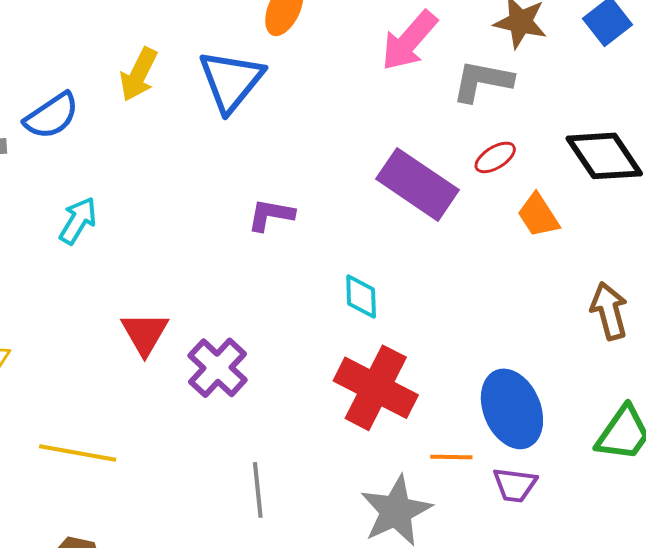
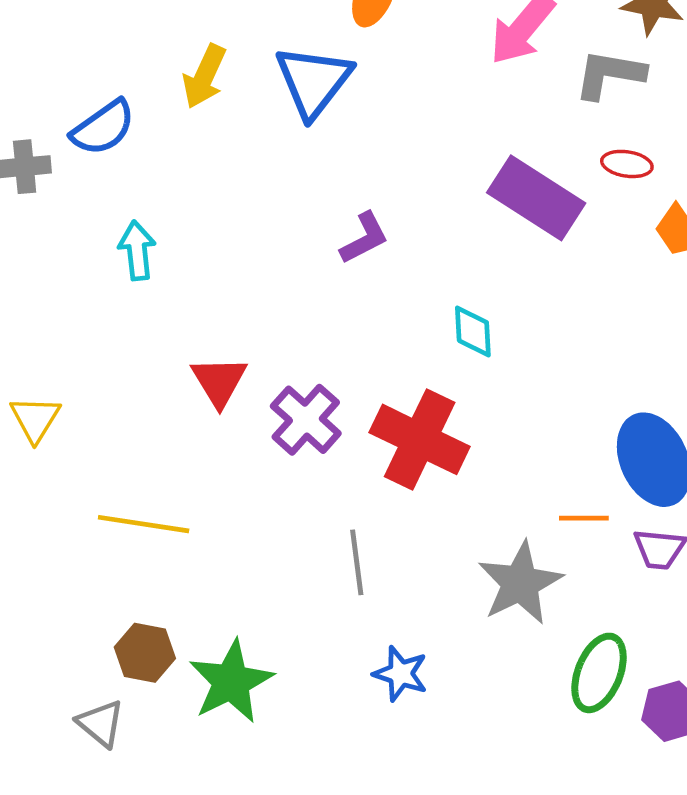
red ellipse: (495, 157) -> (627, 164), turned 42
purple L-shape: (271, 215) -> (364, 238), turned 144
cyan arrow: (78, 221) -> (137, 250), turned -36
red cross: (376, 388) -> (420, 439), moved

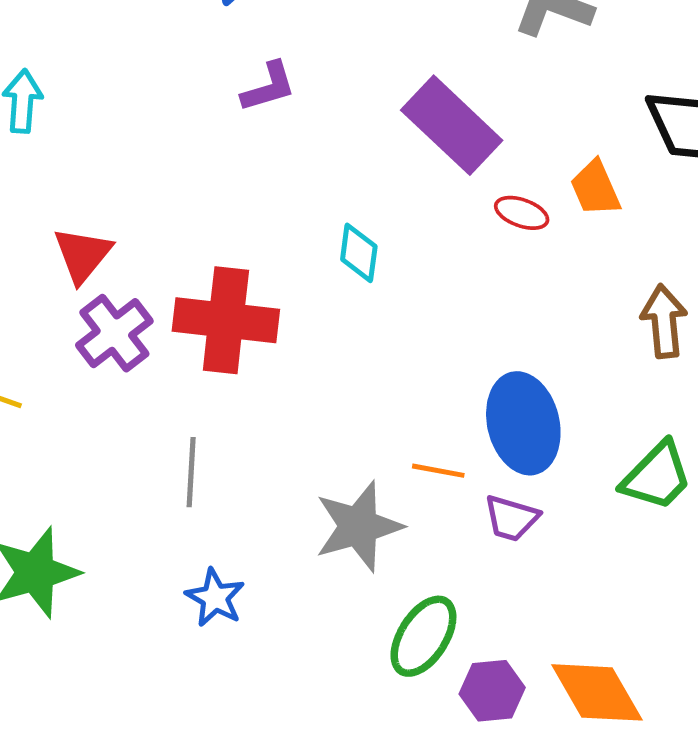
red ellipse: (627, 164) -> (522, 213), moved
purple L-shape: (364, 238) -> (269, 87), moved
purple cross: (306, 420) -> (114, 333), moved
red cross: (420, 439) -> (226, 320), moved, turned -30

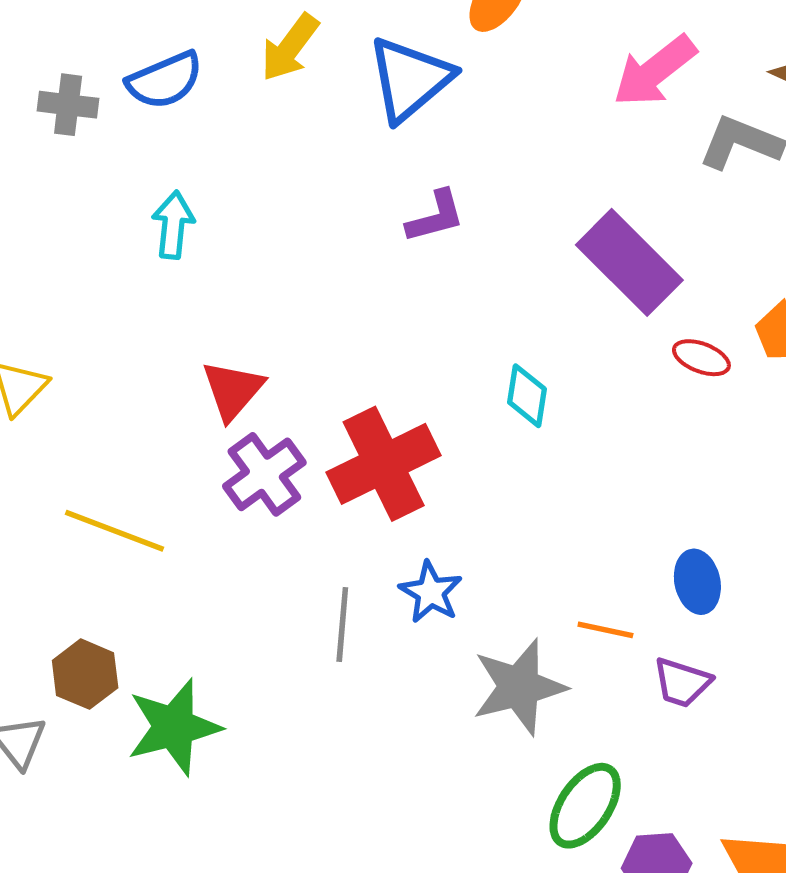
red cross: (226, 320) -> (384, 464), turned -34
blue ellipse: (523, 423) -> (697, 582), size x0.6
blue star: (215, 598) -> (431, 592), moved

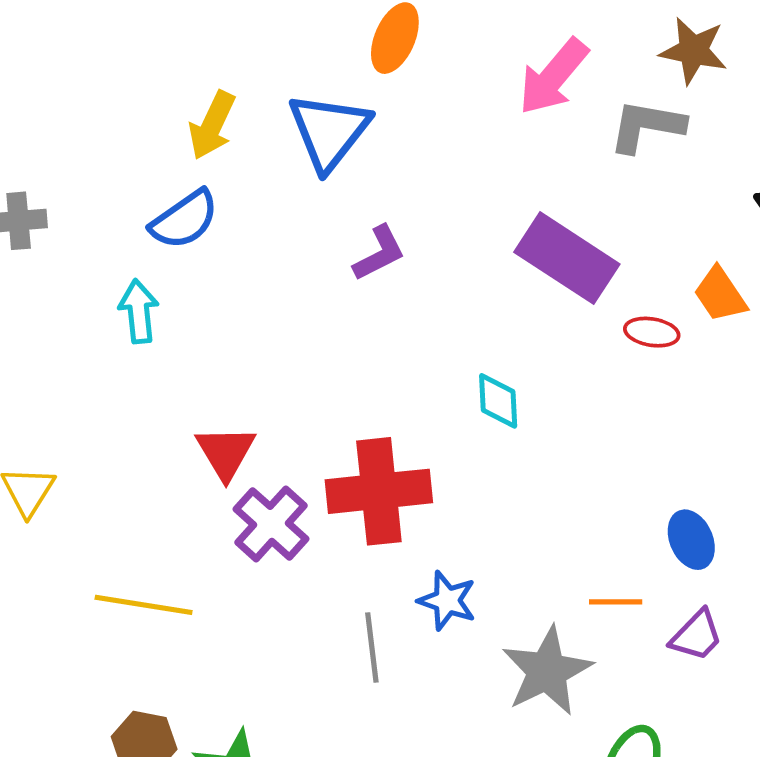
blue semicircle: (165, 80) -> (184, 220), moved
red cross: (384, 464) -> (379, 491), turned 32
purple trapezoid: (682, 682) -> (697, 636), turned -52

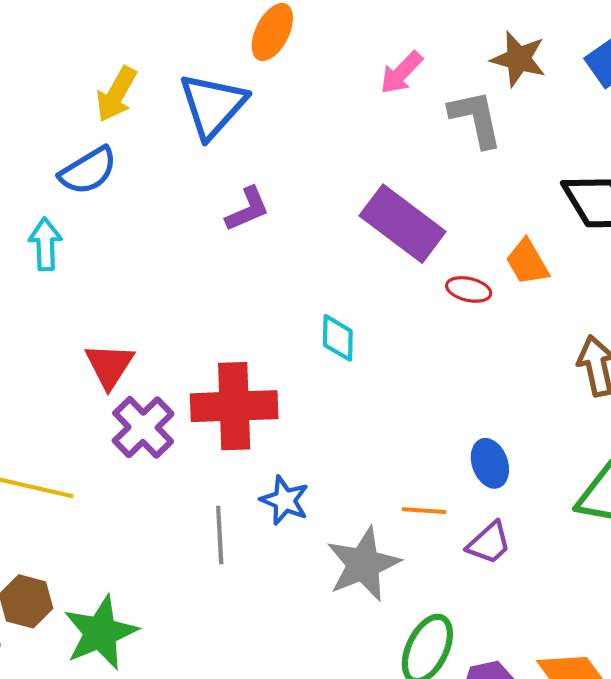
pink arrow: (553, 77) -> (401, 73), size x0.7
gray L-shape: (647, 126) -> (476, 119), turned 64

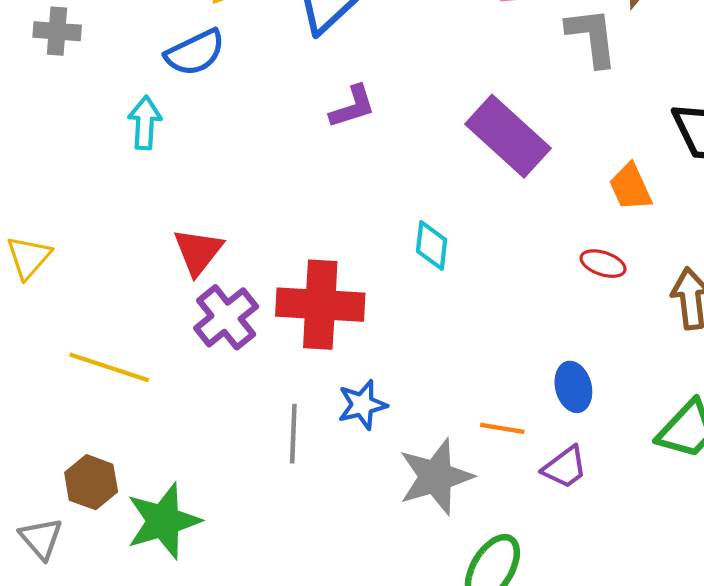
red ellipse: (469, 289) -> (603, 264), moved
blue star: (285, 500) -> (362, 405), turned 30

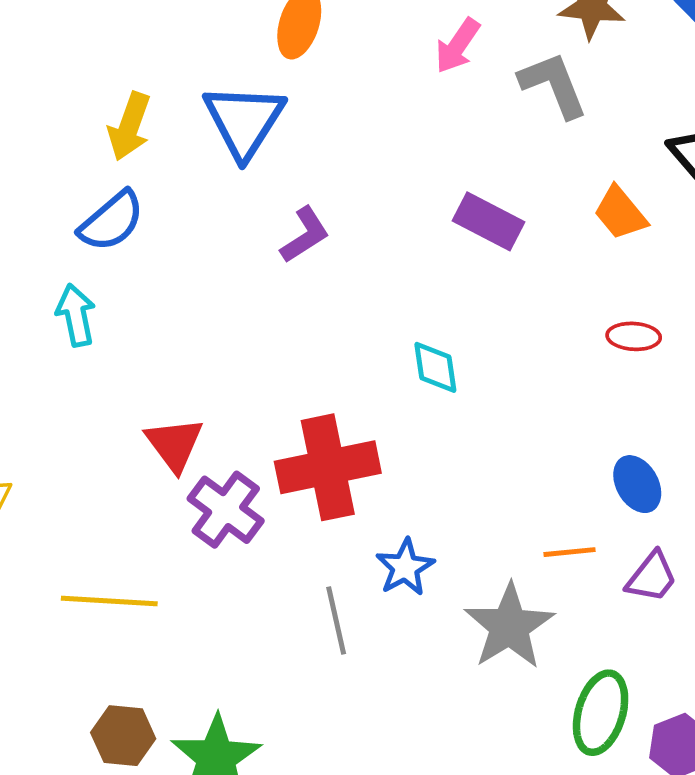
purple rectangle: (508, 136) -> (489, 221), size x0.7
orange trapezoid: (630, 187) -> (620, 213), moved

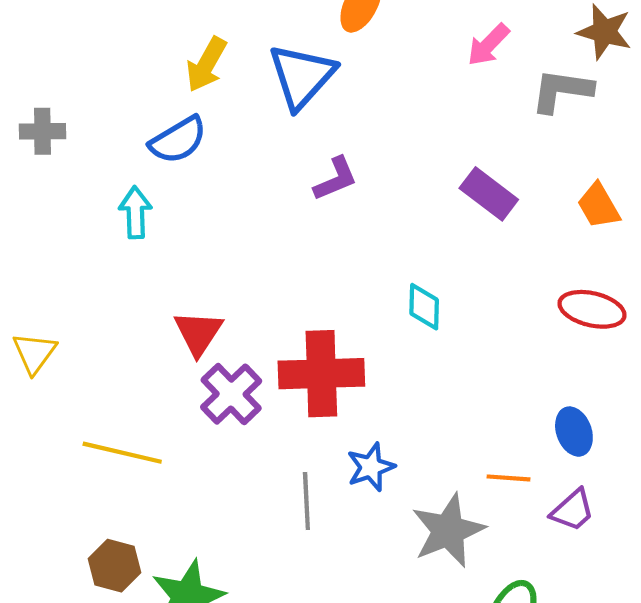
gray L-shape: (553, 85) -> (562, 91), turned -70
red ellipse: (634, 336) -> (592, 309), size x1.5

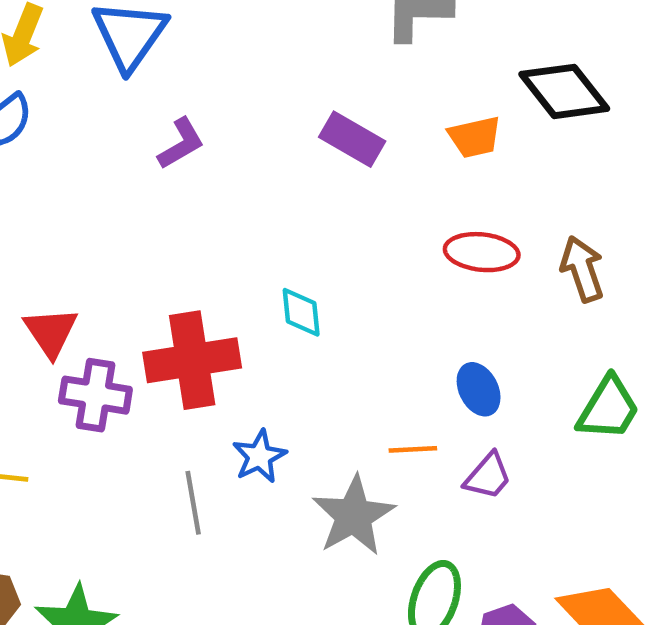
orange trapezoid: (599, 206) -> (475, 137), turned -66
cyan diamond: (424, 307) -> (301, 312), moved
purple cross: (231, 394) -> (95, 395), turned -30

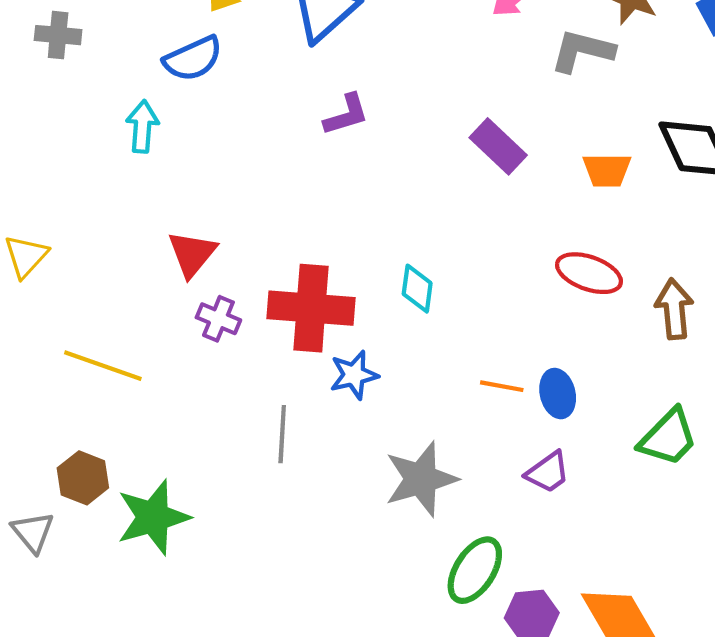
purple cross: (95, 395) -> (218, 319), size x0.7
orange line: (413, 449) -> (502, 386), moved
blue star: (259, 456) -> (354, 375), moved

